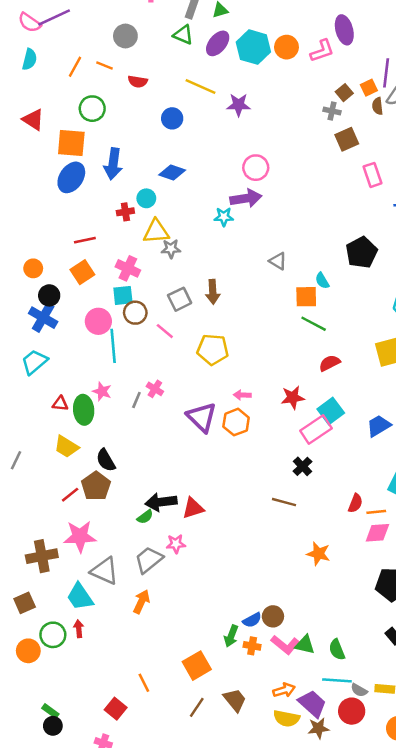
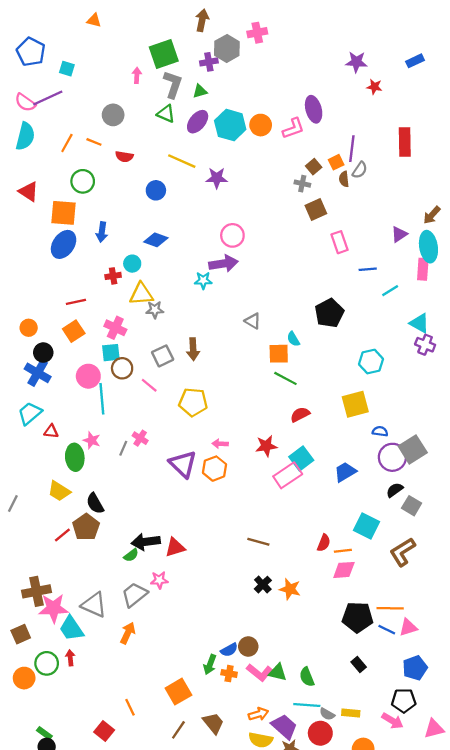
cyan semicircle: (30, 59) -> (25, 136), size x1.4
blue arrow: (113, 164) -> (102, 232), size x0.7
red triangle: (60, 404) -> (51, 431), moved
black cross: (302, 466) -> (263, 585), moved
pink star: (80, 536) -> (53, 608), moved

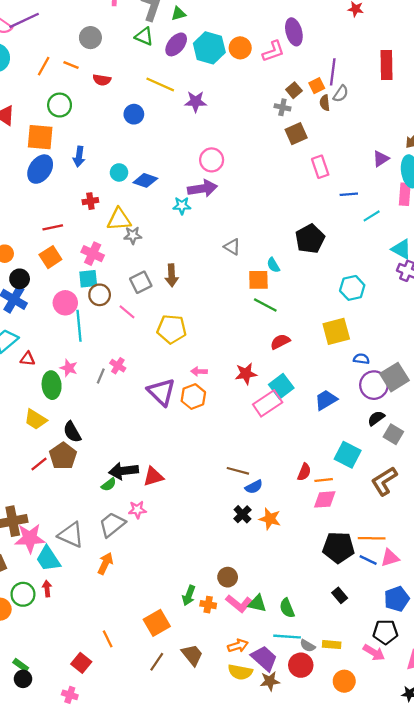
blue diamond: (156, 240) -> (145, 180), moved
cyan circle: (132, 264) -> (119, 172), moved
blue semicircle: (229, 650) -> (254, 487), moved

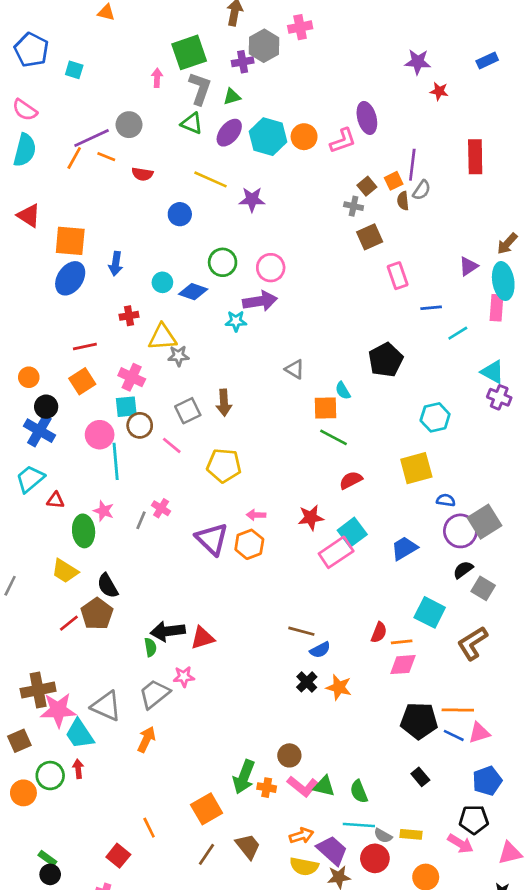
purple line: (24, 20) -> (92, 138), moved
green circle: (60, 105) -> (223, 262), moved
green semicircle: (109, 485) -> (150, 647), turned -63
green arrow: (189, 595) -> (244, 777), size x1.4

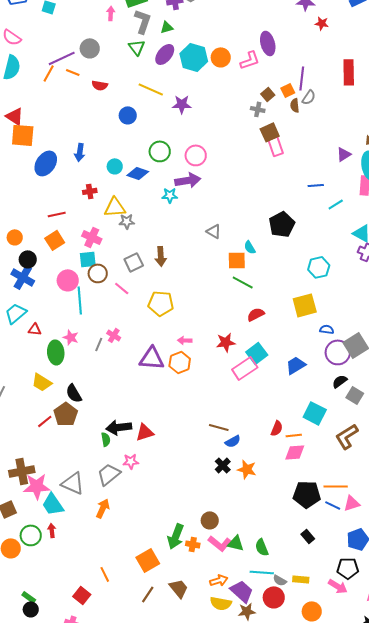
green triangle: (192, 123) -> (137, 47), turned 30
orange square: (70, 241) -> (23, 135), moved
pink rectangle: (398, 276) -> (276, 146), moved
purple triangle: (212, 539) -> (152, 358), turned -40

